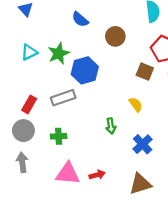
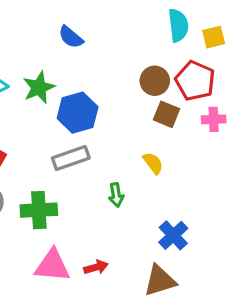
brown circle: (115, 36) -> (155, 81), moved
gray rectangle: (63, 98) -> (71, 158), moved
green cross: (59, 136) -> (39, 210), size x1.5
blue cross: (143, 144) -> (173, 235), moved

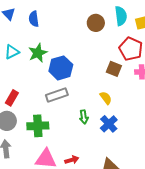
blue semicircle: (71, 37) -> (34, 19), moved, turned 42
brown circle: (155, 81) -> (96, 23), moved
blue cross: (173, 235) -> (109, 124), moved

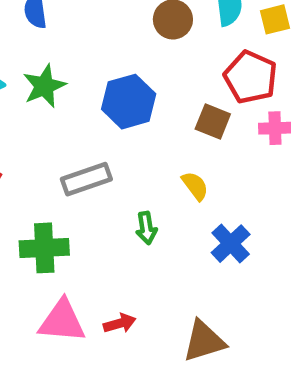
blue hexagon: (61, 68) -> (129, 102), moved
blue cross: (109, 124) -> (231, 244), moved

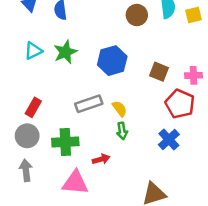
red pentagon: (251, 77) -> (180, 104), moved
yellow semicircle: (195, 186) -> (120, 109), moved
red arrow: (120, 323) -> (101, 159), moved

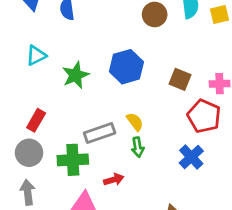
green star: (65, 52) -> (76, 75), moved
gray rectangle: (89, 104) -> (100, 133), moved

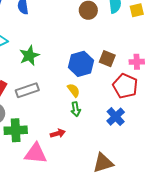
blue hexagon: (126, 67) -> (81, 64), moved
gray rectangle: (100, 133) -> (27, 90), moved
green cross: (73, 160) -> (16, 130), moved

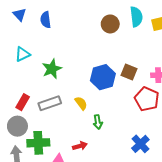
yellow semicircle: (74, 90) -> (81, 103), moved
blue cross: (116, 117) -> (140, 144), moved

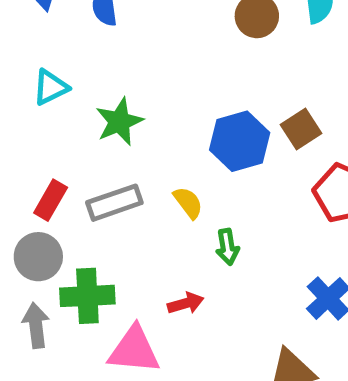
brown square: (129, 72) -> (301, 129), turned 35

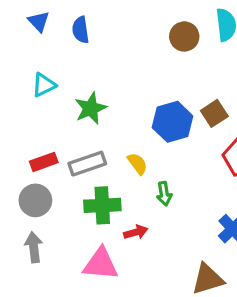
red rectangle: (51, 200) -> (44, 162), turned 40
green cross: (87, 296) -> (102, 205), moved

